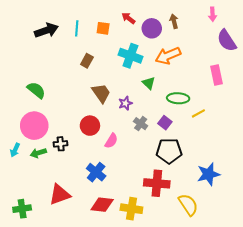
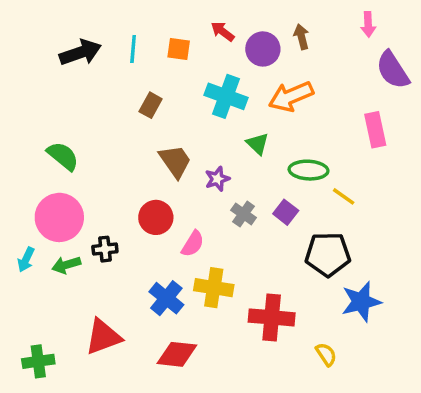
yellow line: (198, 113) -> (344, 196), turned 64
black pentagon: (169, 151) -> (328, 254), moved
yellow semicircle: (188, 205) -> (326, 354), size x0.6
yellow cross: (131, 209) -> (214, 288), moved

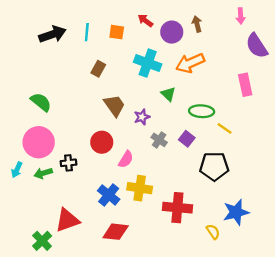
blue star: (361, 302) -> (236, 212), moved
green cross: (38, 361) -> (42, 241), moved, turned -36

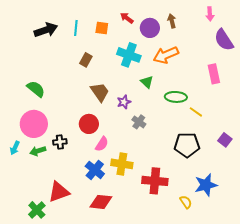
purple square: (187, 139) -> (225, 140), moved
pink semicircle: (126, 159) -> (102, 144), moved

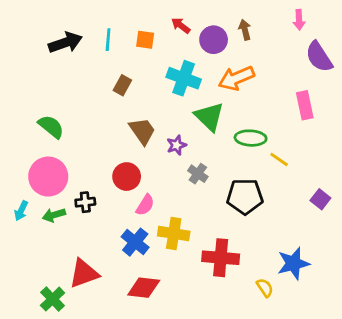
green triangle: (147, 82) -> (209, 117), size x1.6
black pentagon: (187, 145) -> (245, 196), moved

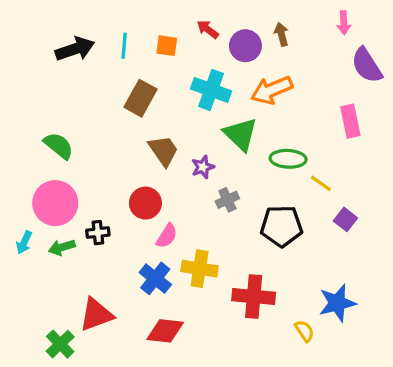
brown rectangle: (122, 85) -> (141, 98), size x1.5
gray cross: (198, 174) -> (227, 200), turned 30
purple square: (320, 199) -> (345, 219), moved

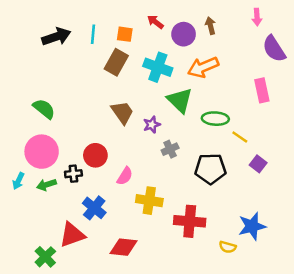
brown rectangle: (141, 98) -> (116, 62), moved
red circle: (145, 203) -> (95, 155), moved
blue cross: (155, 278) -> (94, 208), moved
yellow semicircle: (304, 331) -> (228, 247), turned 140

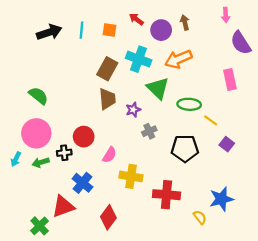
brown rectangle: (116, 62) -> (107, 69), moved
brown trapezoid: (122, 112) -> (107, 99), turned 30
red diamond: (124, 247) -> (108, 217), turned -60
yellow semicircle: (228, 247) -> (200, 217), turned -144

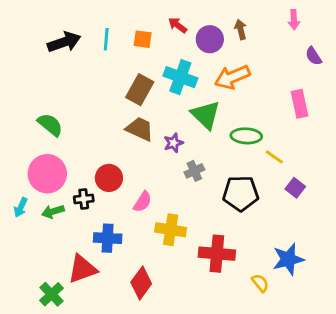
purple semicircle: (241, 43) -> (313, 56), size x0.6
brown trapezoid: (107, 99) -> (140, 129), turned -60
blue cross: (83, 183) -> (108, 238), turned -36

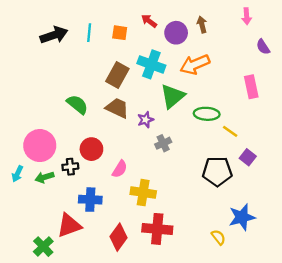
green triangle: (206, 115) -> (173, 96), turned 36
green semicircle: (50, 125) -> (77, 104), moved
black pentagon: (241, 193) -> (217, 171), moved
red cross: (217, 254) -> (157, 229), moved

